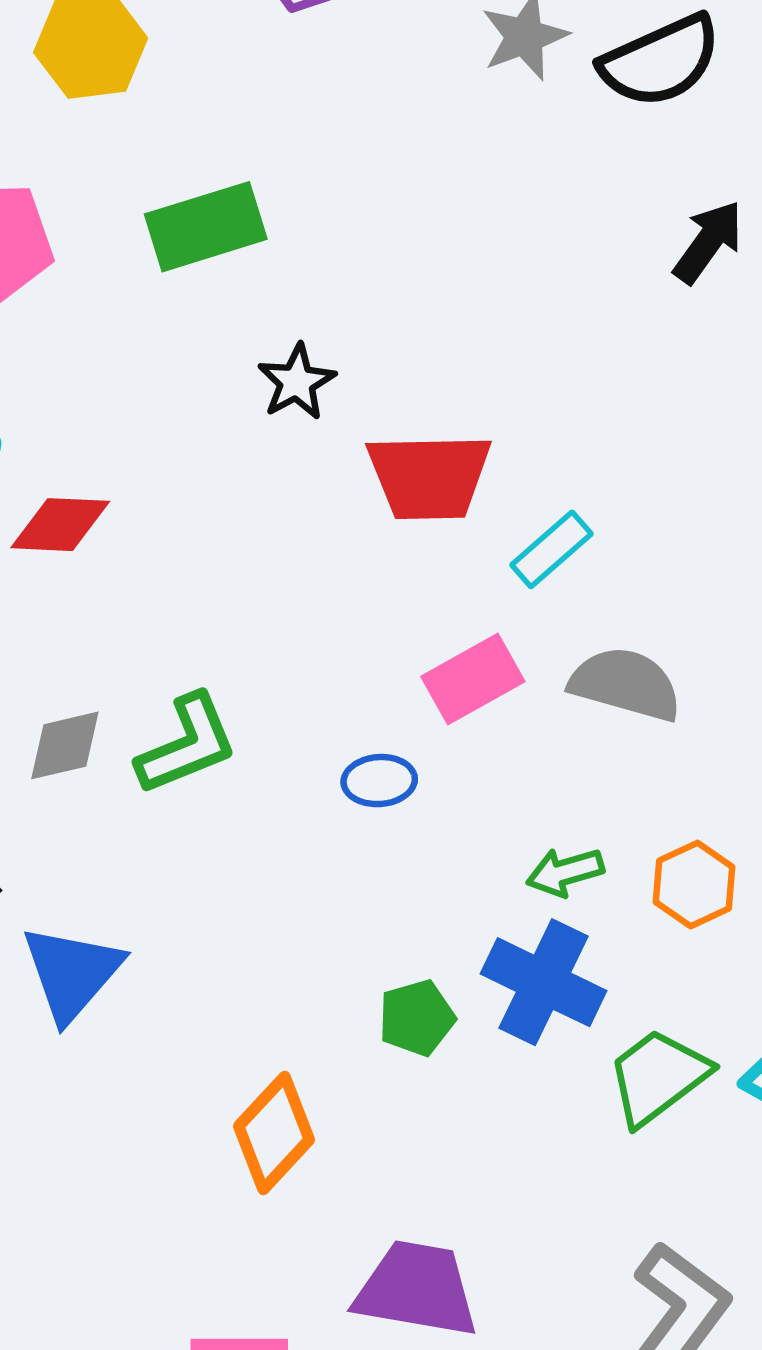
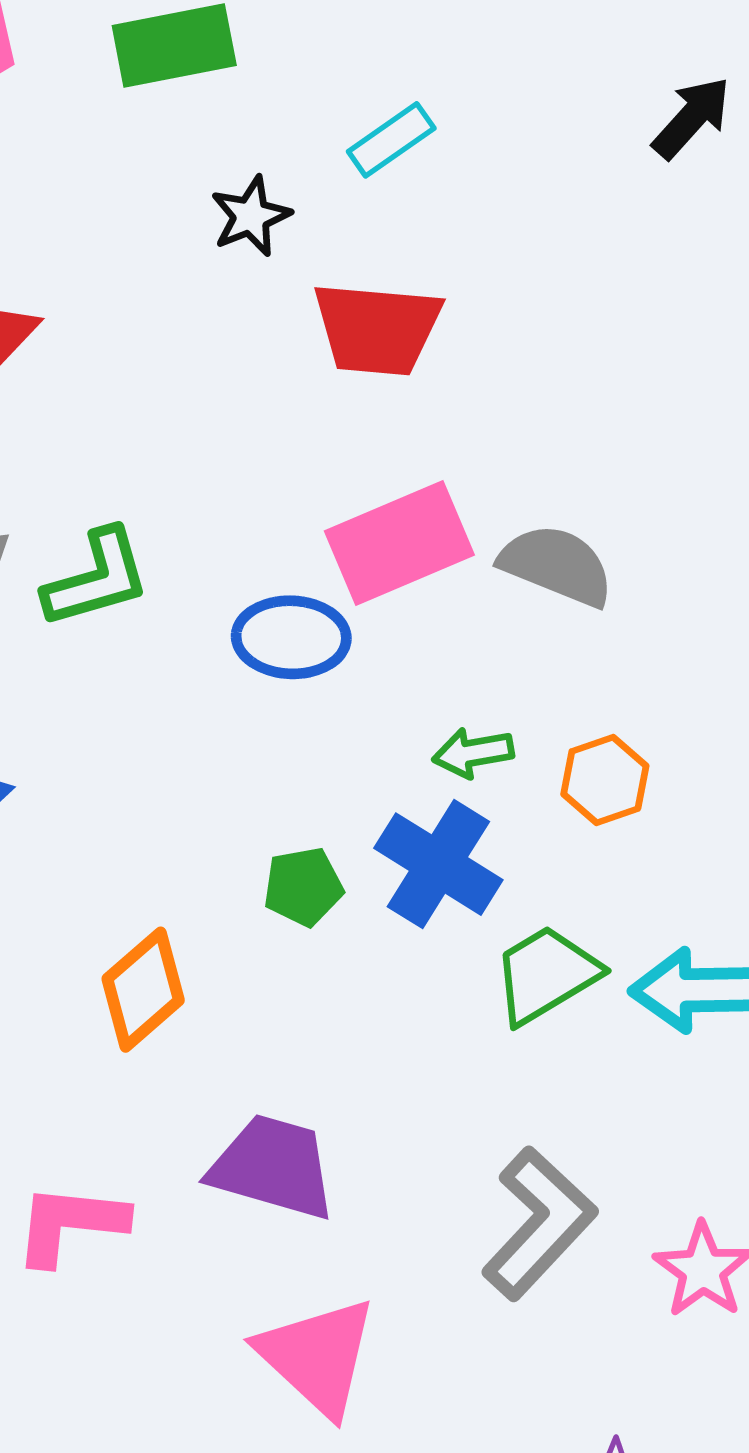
cyan rectangle: (552, 549) -> (391, 140), moved
pink rectangle: (473, 679) -> (399, 543), size x1.4
blue ellipse: (379, 781) -> (291, 637), size x1.5

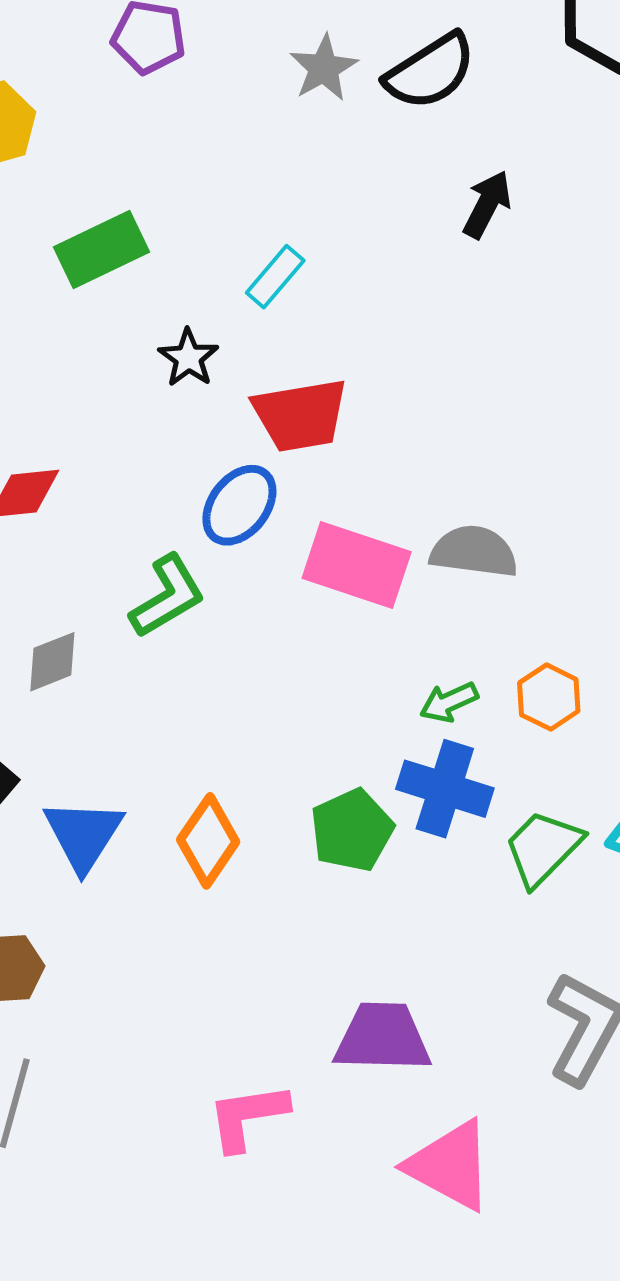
pink rectangle: (399, 543) -> (357, 565), turned 56
green L-shape: (97, 578) -> (167, 596), moved
blue ellipse: (291, 637) -> (239, 505), moved, turned -40
green pentagon: (303, 887) -> (352, 830), size x1.4
orange diamond: (143, 990) -> (208, 841), moved

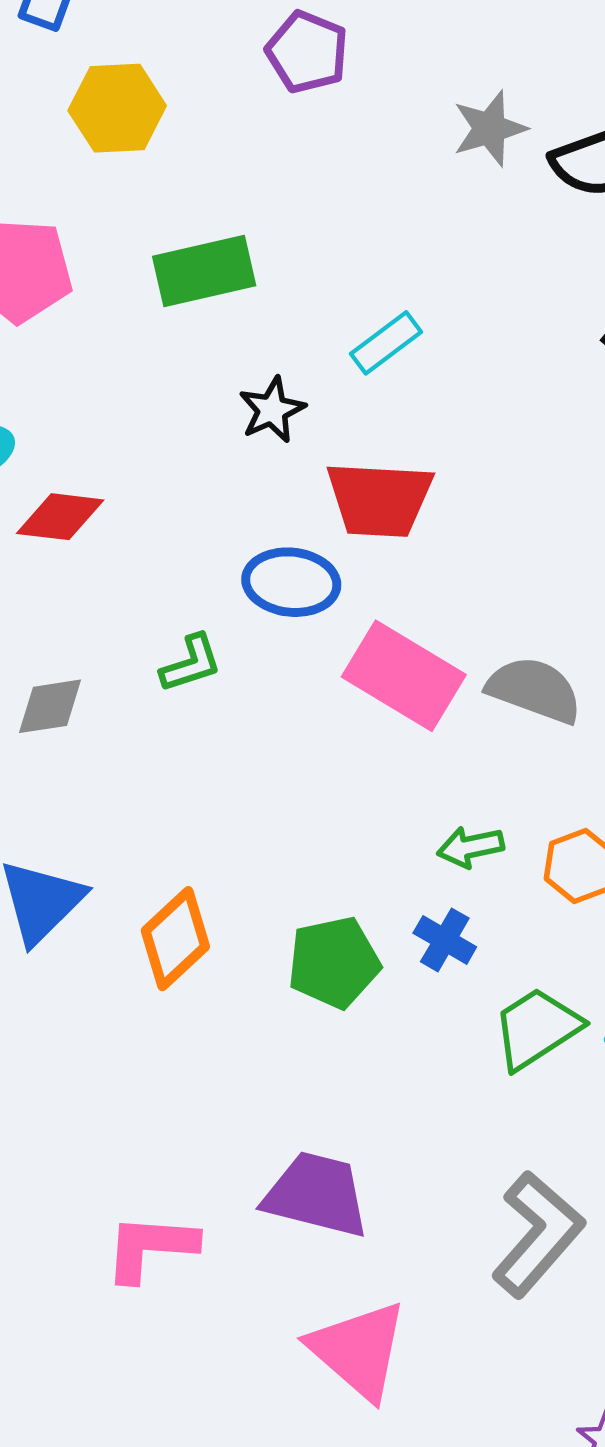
blue ellipse: (239, 505) -> (291, 582), turned 46
green L-shape: (167, 596) -> (191, 663), size x0.7
blue cross: (445, 789) -> (445, 940), size x0.6

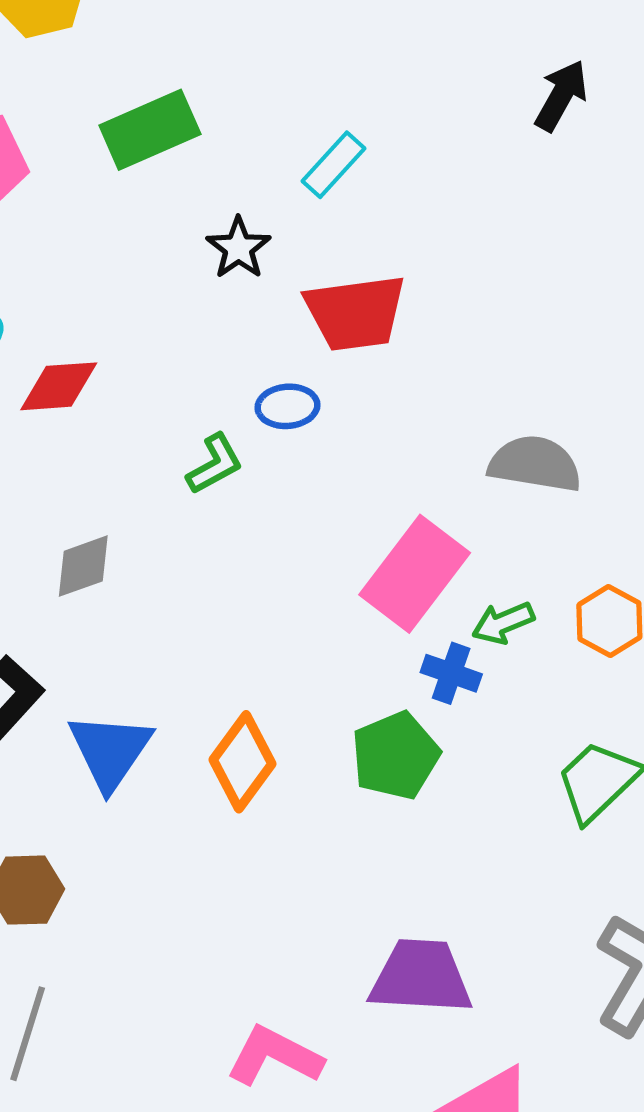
blue ellipse: (291, 582) -> (287, 406), size x0.7
green L-shape: (191, 663) -> (215, 464), moved
pink rectangle: (404, 676) -> (415, 574), moved, turned -73
blue cross: (445, 940) -> (451, 673), moved
pink L-shape: (151, 1247) -> (274, 1056), turned 34

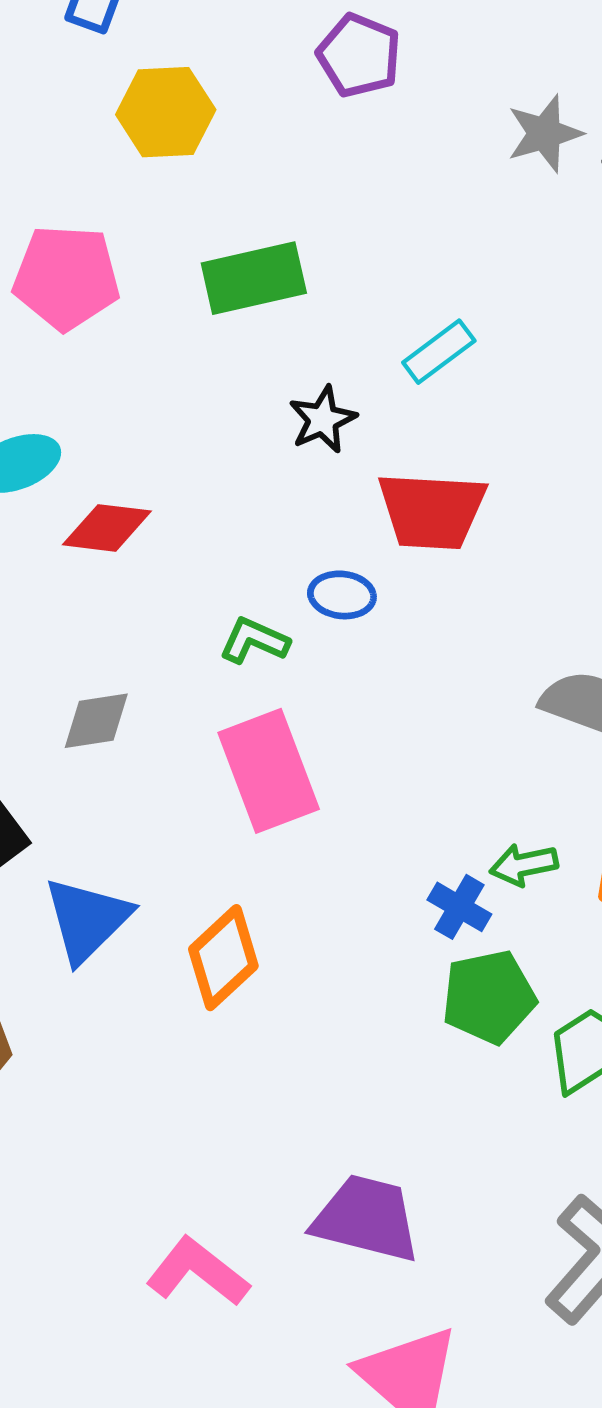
green L-shape: (215, 464) -> (254, 641), turned -138
pink rectangle: (415, 574) -> (269, 771), moved, turned -69
green pentagon: (395, 756) -> (489, 997), moved

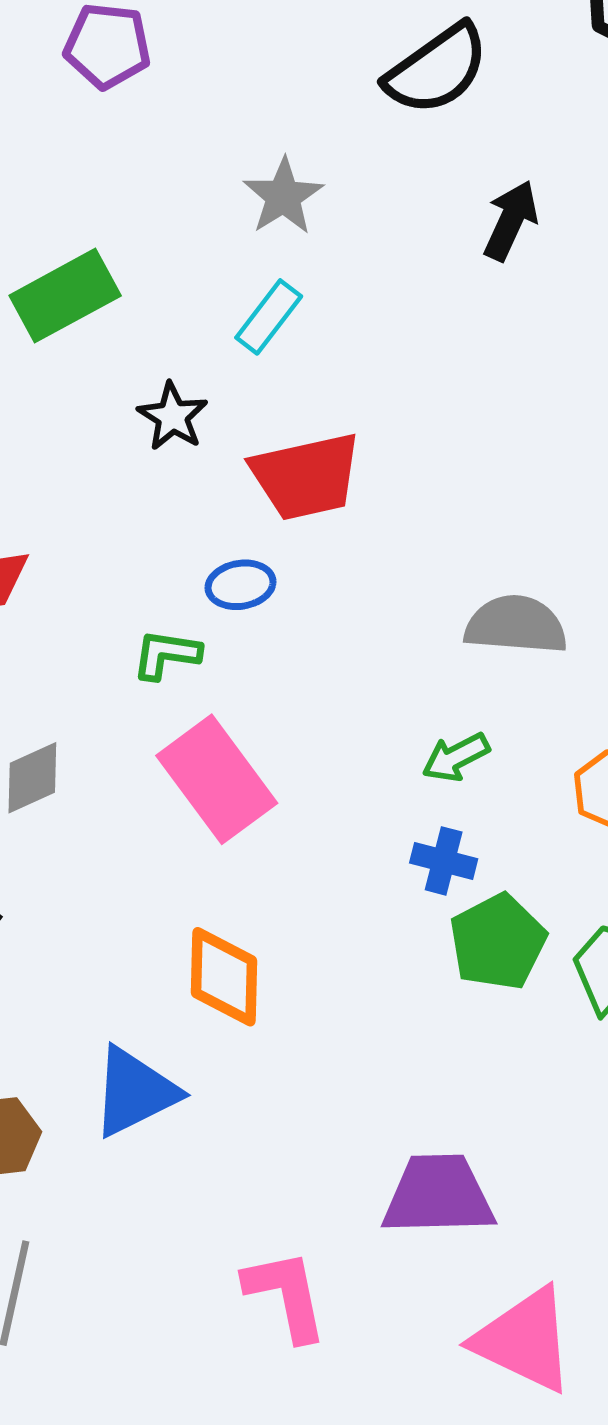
gray star: (545, 134) -> (283, 196), moved
green arrow: (524, 865) -> (456, 757), moved
blue triangle: (87, 920) -> (135, 1092), moved, turned 34
orange diamond: (223, 958) -> (224, 977), turned -30
pink L-shape: (198, 1272) -> (286, 1295), turned 56

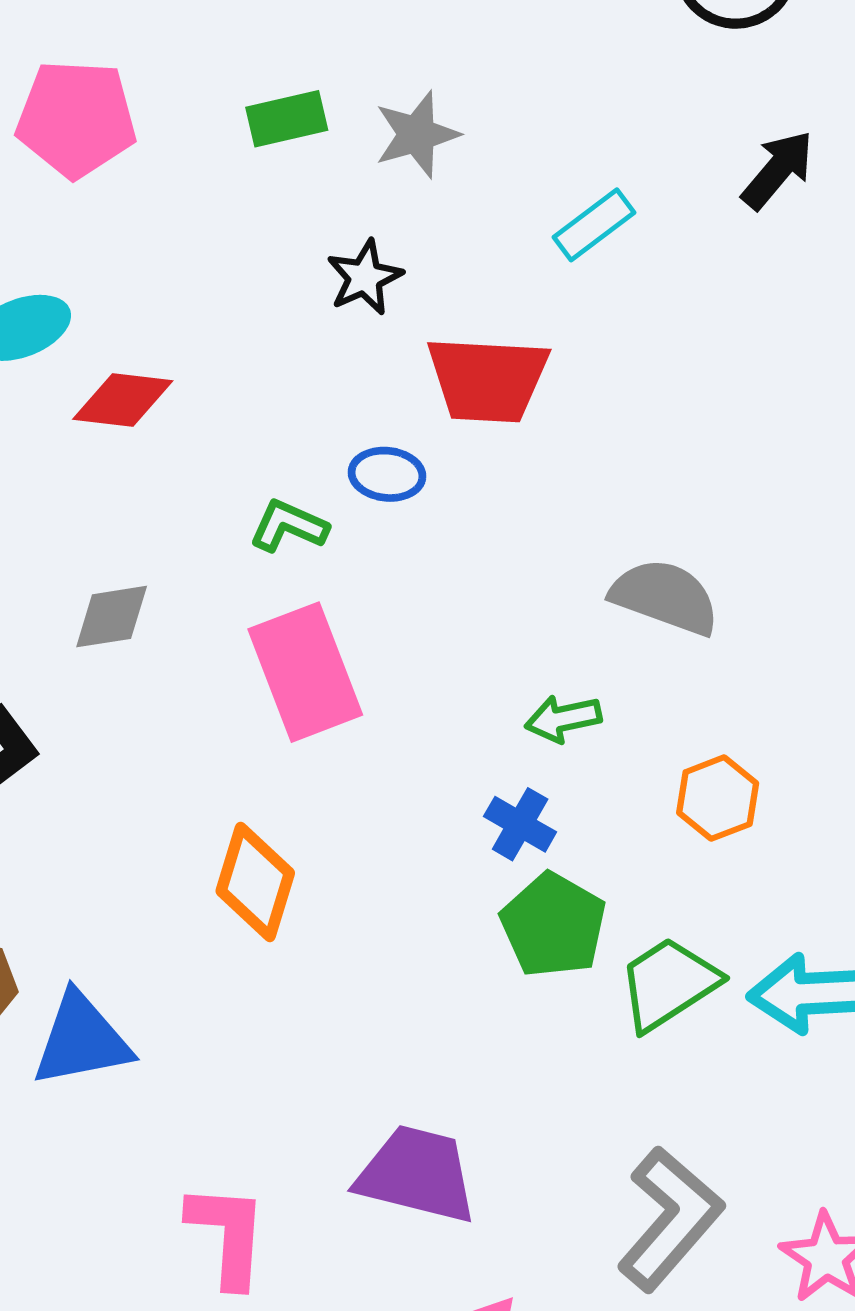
gray star: (283, 196) -> (417, 134), moved
green rectangle: (65, 296) -> (287, 119), size x0.7
cyan rectangle: (269, 317) -> (594, 225), moved
green pentagon: (498, 942) -> (553, 925), turned -30
blue triangle: (135, 1092) -> (82, 1040), moved

